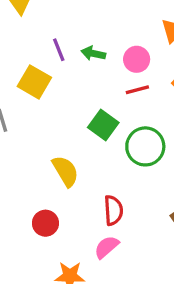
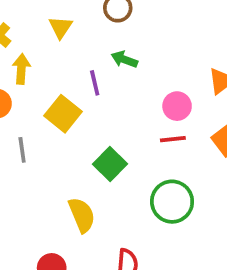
green arrow: (93, 53) -> (124, 59), moved
green square: (103, 125) -> (110, 164), moved

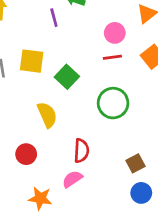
yellow square: (63, 114) -> (32, 61), moved, turned -30

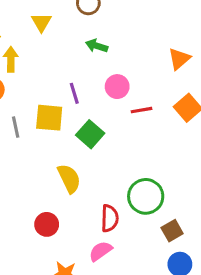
purple line: (54, 18) -> (74, 93), moved
pink circle: (115, 33) -> (117, 87), moved
green circle: (113, 103) -> (146, 196), moved

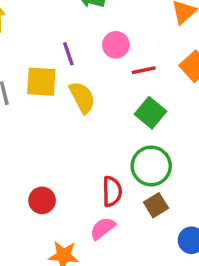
green square: (90, 134) -> (150, 113), moved
yellow semicircle: (69, 179) -> (82, 97), moved
brown square: (172, 231) -> (156, 205), moved

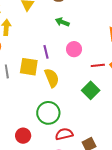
red line: (144, 70) -> (98, 65), moved
green circle: (151, 166) -> (48, 113), moved
red semicircle: (112, 191) -> (64, 134), turned -108

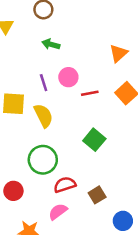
purple line: (46, 52) -> (44, 83), moved
red line: (98, 65) -> (90, 93), moved
green square: (91, 90) -> (94, 140), moved

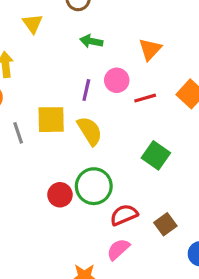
orange triangle: (118, 53) -> (150, 49), moved
purple line: (44, 83) -> (86, 90), turned 36
red circle: (13, 191) -> (60, 195), moved

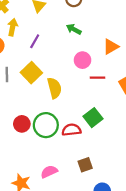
purple line: (86, 90) -> (35, 41), moved
yellow square: (51, 120) -> (31, 73), turned 30
red semicircle: (124, 215) -> (71, 130), moved

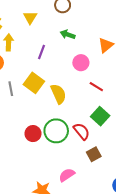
purple line: (35, 41) -> (42, 52), moved
red line: (98, 78) -> (96, 87), moved, turned 40
red semicircle: (71, 130) -> (82, 131), turned 66
brown square: (85, 165) -> (94, 154), moved

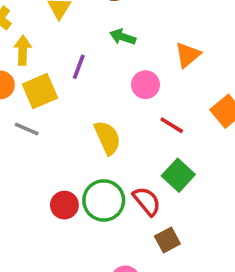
yellow square: (34, 83) -> (40, 91), moved, turned 30
gray line: (11, 89) -> (27, 129), turned -56

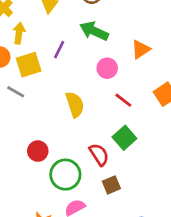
green arrow: (123, 37) -> (94, 31), size x1.5
green circle: (104, 200) -> (65, 175), moved

